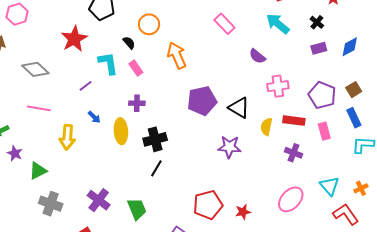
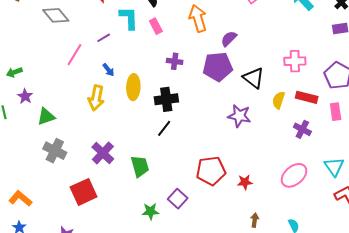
purple semicircle: (257, 56) -> (229, 39), moved, turned 90
purple cross: (137, 103) -> (175, 61), moved
pink line: (39, 108) -> (74, 55), moved, turned -75
yellow arrow: (67, 137) -> (96, 98), moved

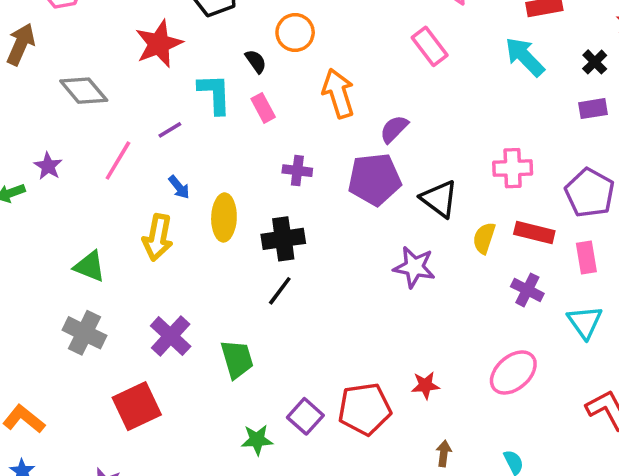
purple star: (25, 96) -> (48, 166), moved
green triangle: (46, 117) -> (90, 266), moved, turned 42
cyan triangle: (334, 167) -> (585, 322), moved
red pentagon: (211, 171) -> (365, 409), moved

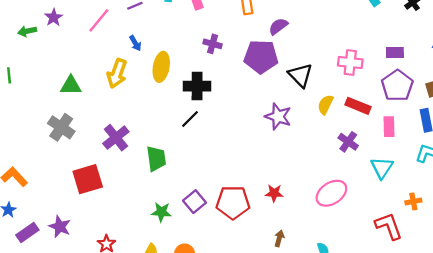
purple rectangle: (593, 109) -> (395, 53), moved
green triangle: (90, 266) -> (71, 85), turned -30

